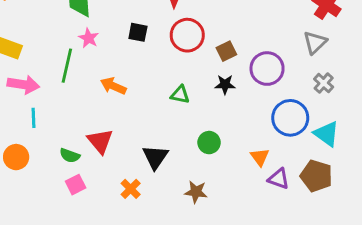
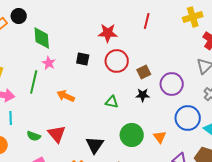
green circle: (209, 143) -> (132, 135), size x1.5
green semicircle: (70, 156) -> (34, 136), moved
orange triangle: (260, 157) -> (160, 137), moved

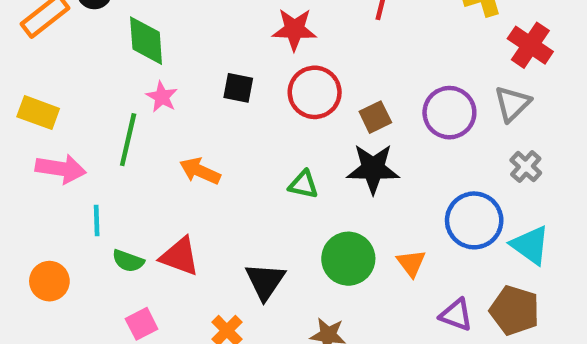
purple circle: (172, 84) -> (449, 113), moved
black star: (143, 95) -> (373, 169), size x1.6
cyan line: (11, 118) -> (97, 220), moved
red triangle: (57, 134) -> (180, 256), turned -30

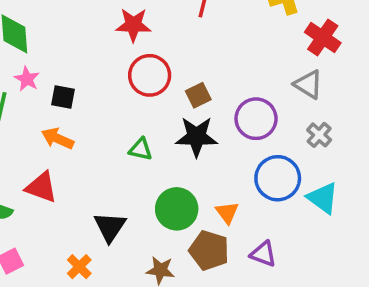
black square: (238, 88) -> (63, 97), moved
gray triangle: (512, 104) -> (308, 84), turned -44
purple circle: (449, 113) -> (256, 119), moved
red triangle: (180, 256) -> (41, 187), moved
brown pentagon: (515, 310) -> (209, 250), moved

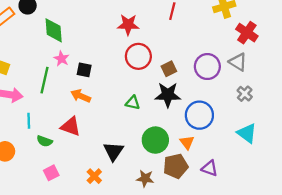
purple circle: (256, 119) -> (207, 67), moved
blue circle: (278, 178) -> (199, 115), moved
brown pentagon: (209, 250) -> (176, 166), turned -30

